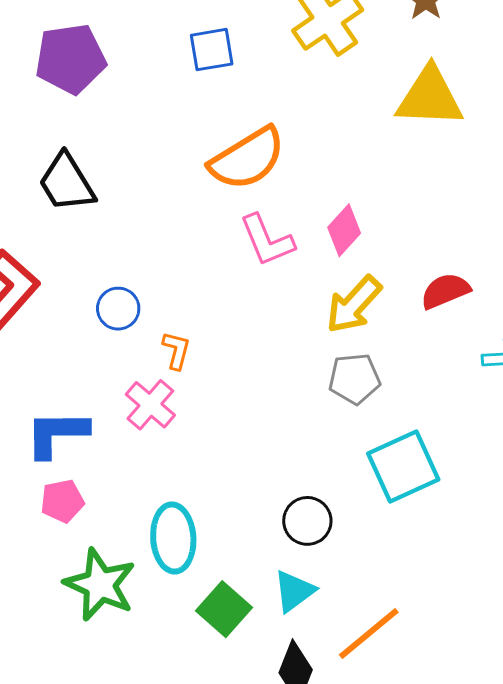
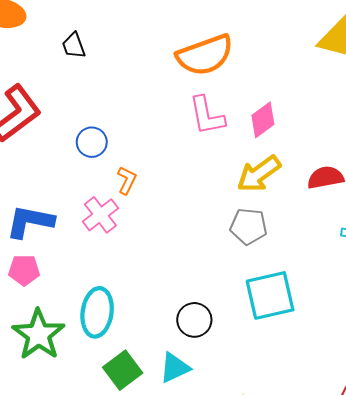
black trapezoid: (67, 183) -> (74, 46), size x0.6

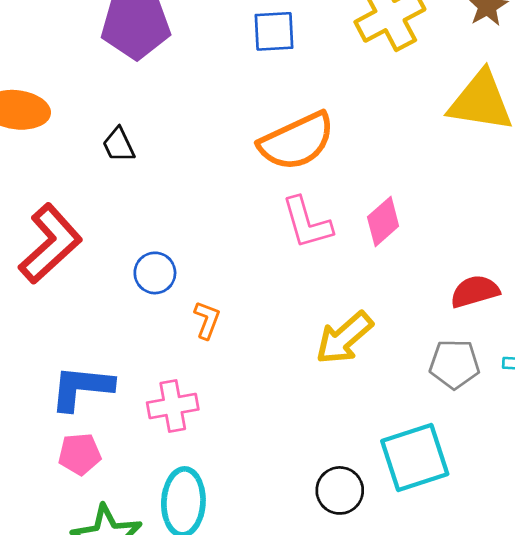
yellow arrow: (259, 174) -> (344, 338), moved
pink cross: (100, 215) -> (173, 406), moved, turned 33
gray pentagon: (248, 226) -> (454, 364), moved
black circle: (194, 320) -> (340, 490), moved

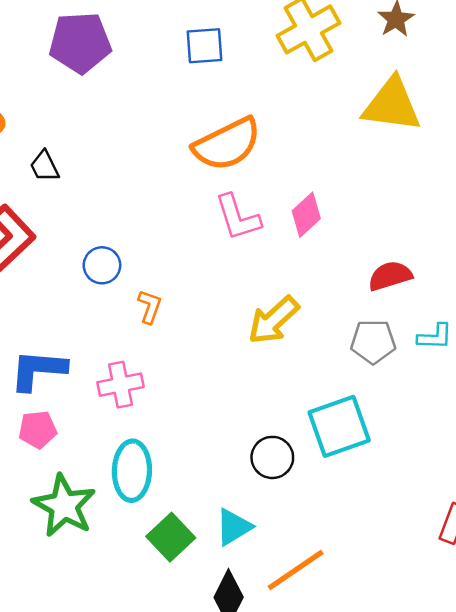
black trapezoid: (119, 145) -> (44, 166), moved

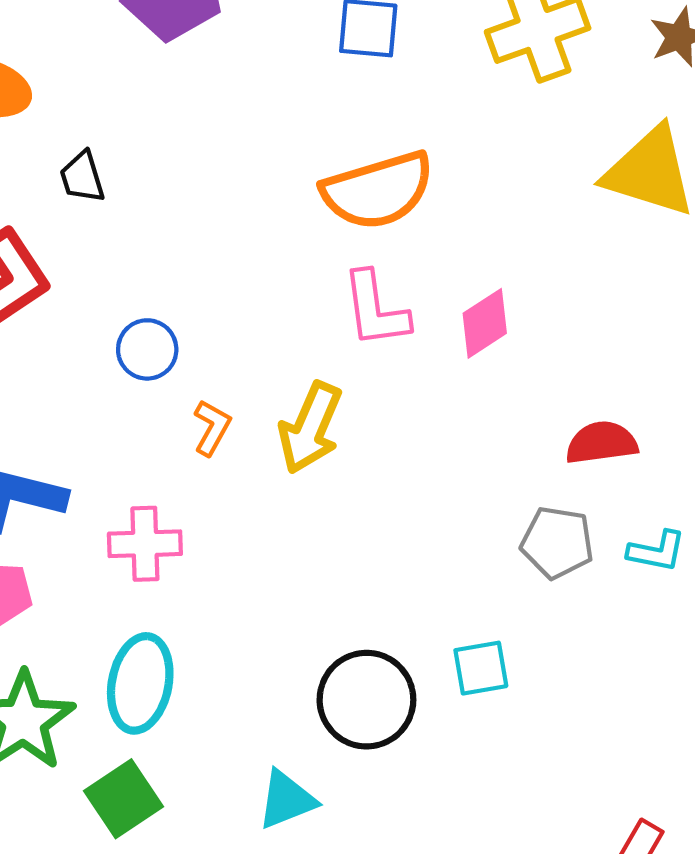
yellow arrow: (273, 320) -> (310, 428), moved, turned -34
cyan square: (339, 426) -> (481, 668), size x0.6
black circle: (272, 457) -> (366, 700), size x1.4
green square: (171, 537) -> (123, 799), moved

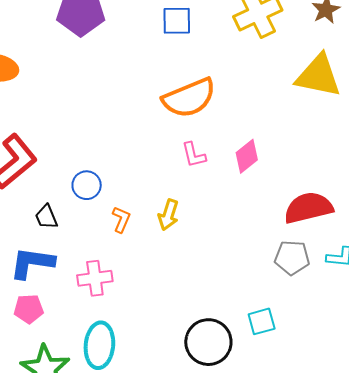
black trapezoid: (82, 177) -> (46, 217), moved
pink L-shape: (375, 309) -> (194, 155), size x0.7
yellow arrow: (310, 428) -> (168, 215), size x0.7
red semicircle: (602, 443) -> (308, 208), size x1.4

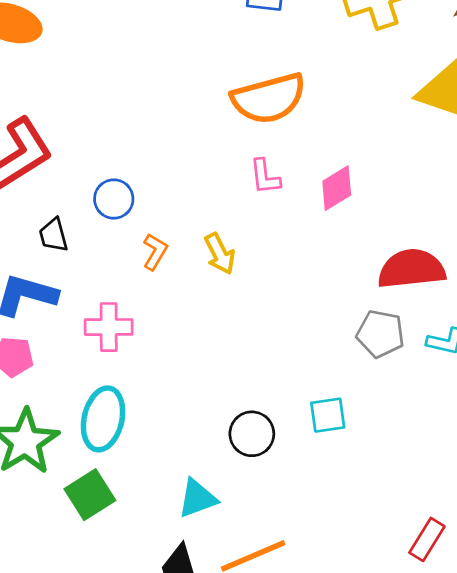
yellow arrow: (168, 215) -> (220, 254), turned -52
black circle: (208, 342) -> (252, 434), size x0.7

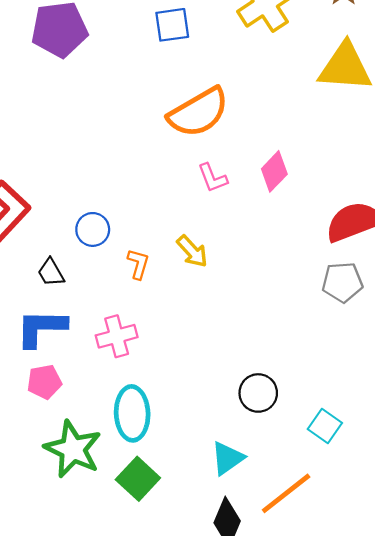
cyan square: (328, 415) -> (325, 426), moved, turned -32

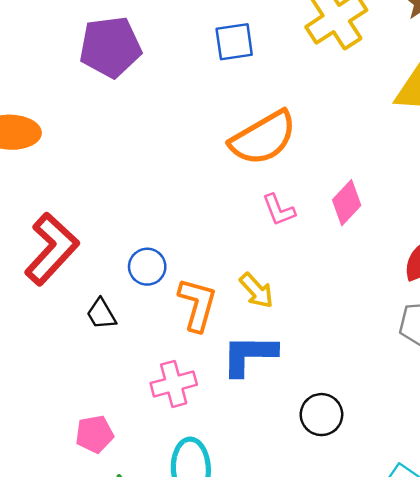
orange L-shape: (138, 264) -> (197, 304), size x1.6
blue L-shape: (41, 328) -> (249, 355), moved
black circle: (258, 393) -> (321, 415), moved

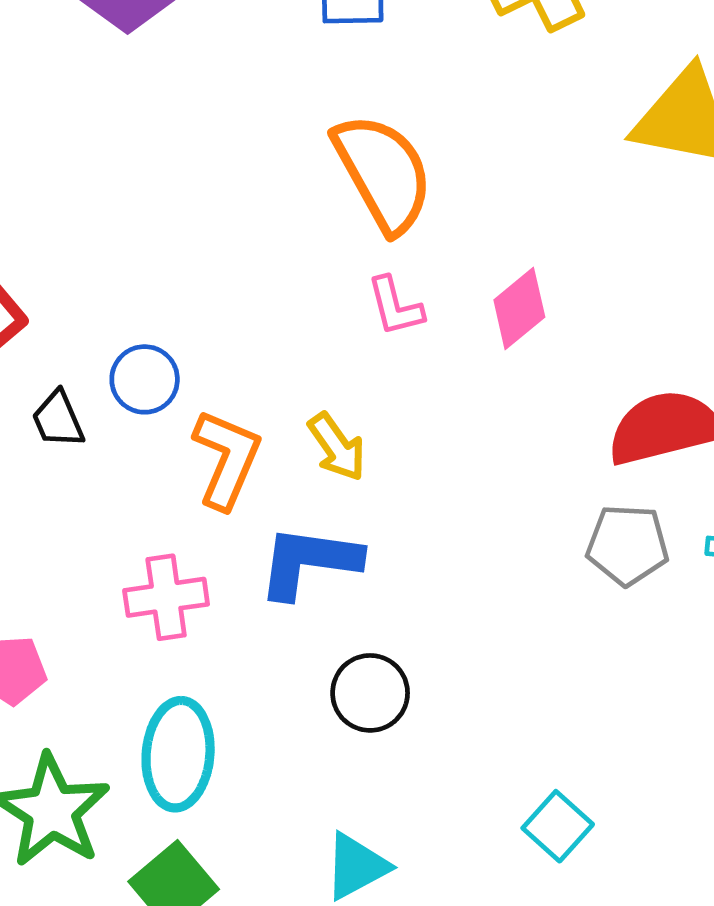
orange semicircle: (263, 138) -> (383, 173), turned -96
black trapezoid: (101, 314) -> (58, 419), moved
black circle: (321, 415) -> (370, 693), moved

